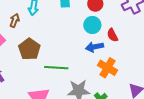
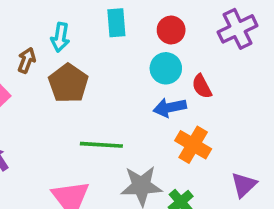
brown pentagon: (29, 49) -> (68, 83), moved

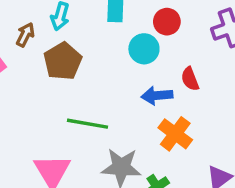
cyan circle: (166, 68) -> (144, 49), moved

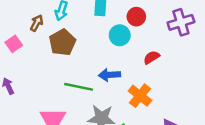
red semicircle: (190, 79) -> (151, 57), turned 77
blue arrow: (157, 96) -> (109, 75), moved

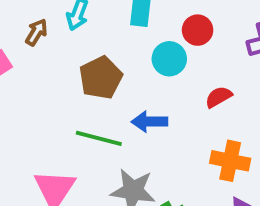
brown pentagon: (62, 42) -> (101, 78), moved
orange cross: (140, 96) -> (230, 161), moved, turned -30

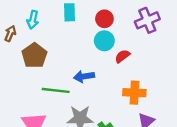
cyan circle: (169, 59) -> (104, 41), moved
brown pentagon: (101, 78) -> (34, 56), moved

